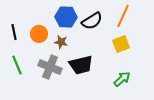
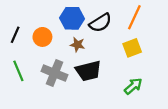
black line: (14, 32) -> (15, 35), turned 35
brown star: (61, 42) -> (77, 45), moved

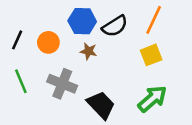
black trapezoid: (88, 71) -> (101, 105), moved, turned -120
green arrow: (133, 86) -> (152, 99), size x1.4

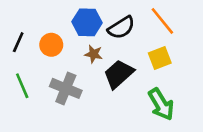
orange line: (154, 20) -> (162, 21), turned -64
green arrow: (152, 99) -> (161, 104), turned 100
black trapezoid: (101, 105) -> (119, 74), moved, turned -88

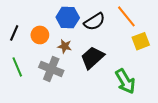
brown star: (94, 54) -> (65, 46), moved
yellow square: (160, 58) -> (141, 41), moved

